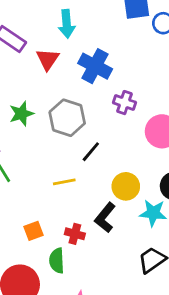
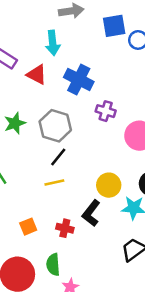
red triangle: (48, 59) -> (37, 75), turned -35
black line: (91, 152) -> (58, 157), moved
green semicircle: (57, 261) -> (53, 265), moved

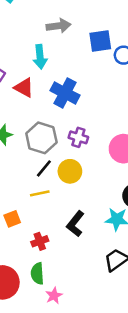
purple cross: (106, 111) -> (78, 137), moved
yellow circle: (109, 185) -> (70, 171), moved
orange square: (28, 227) -> (12, 219), moved
red cross: (65, 228) -> (40, 241), moved, turned -35

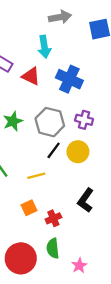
yellow line: (40, 193) -> (36, 176), moved
orange square: (12, 219) -> (29, 208), moved
pink star: (54, 296) -> (79, 266), moved

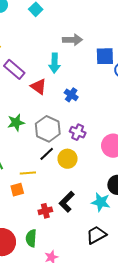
blue cross: (69, 79) -> (71, 95), size x0.6
orange square: (29, 208) -> (17, 190), moved
red cross: (53, 218) -> (45, 211), moved

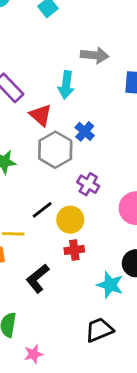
gray hexagon: (48, 129) -> (55, 150), moved
black L-shape: (67, 202) -> (38, 278), moved
red cross: (45, 211) -> (74, 250), moved

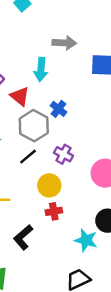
black line: (42, 210) -> (28, 157), moved

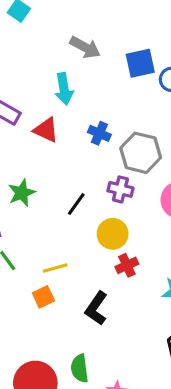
gray arrow: (64, 43) -> (85, 47), turned 40
gray hexagon: (34, 126) -> (141, 153), moved

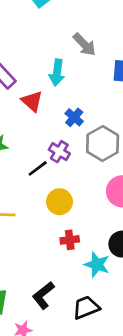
purple cross: (120, 189) -> (59, 152), moved
red cross: (127, 265) -> (70, 240), moved
black L-shape: (96, 308) -> (43, 295), moved

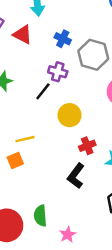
black L-shape: (43, 295) -> (76, 176), moved

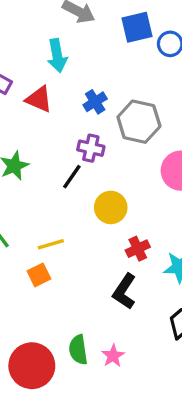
blue cross: (63, 39) -> (95, 102), turned 35
pink star: (68, 235) -> (113, 356), moved

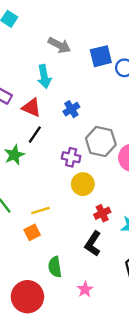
gray hexagon: (139, 122) -> (101, 141), moved
purple cross: (91, 148) -> (71, 157), moved
black line: (72, 177) -> (35, 135), moved
green semicircle: (78, 350) -> (55, 267), moved

